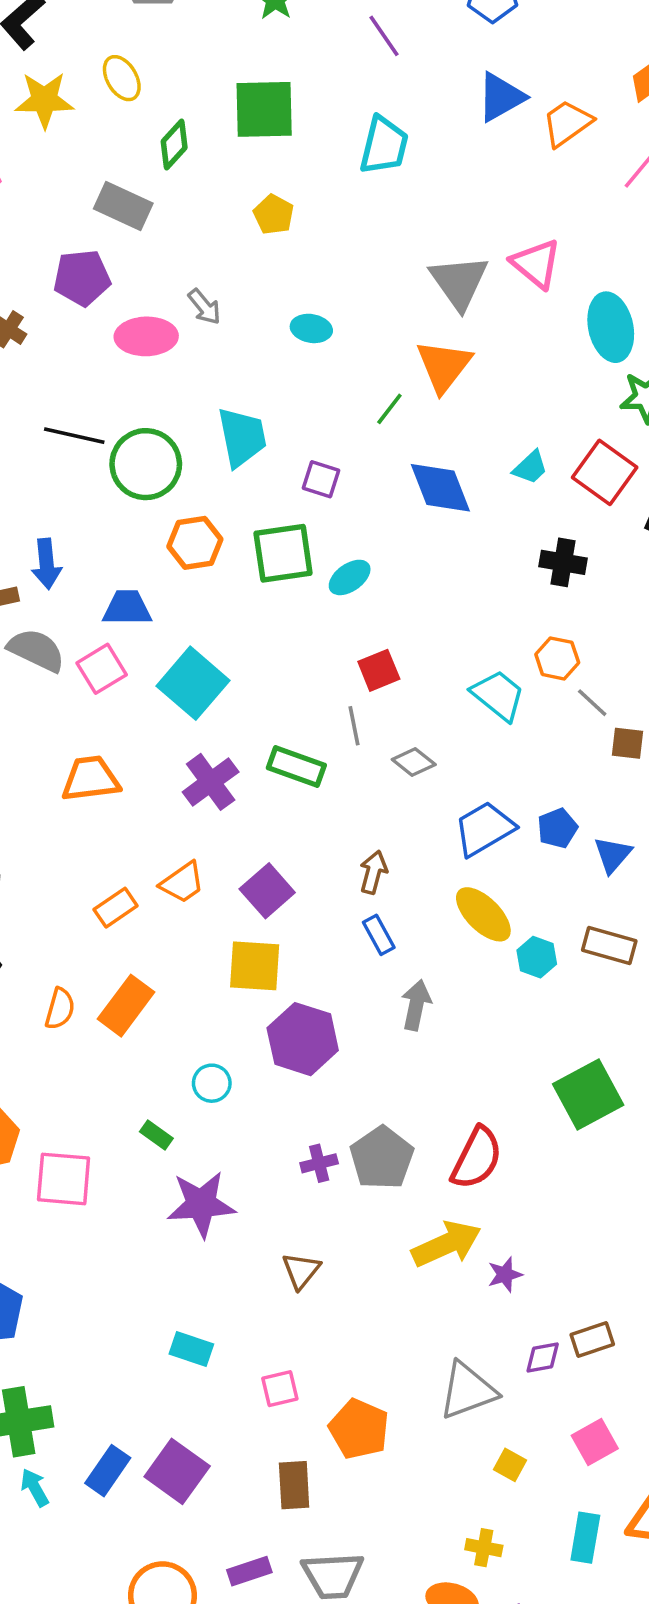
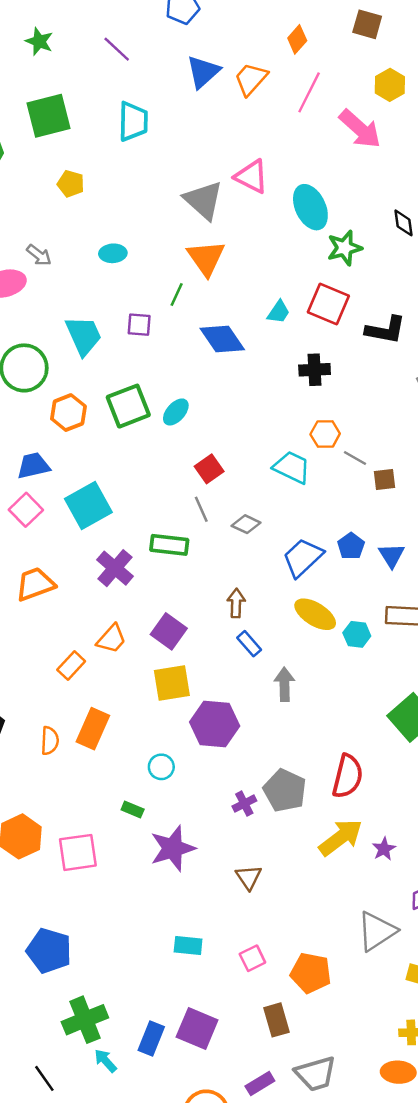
purple square: (321, 479) -> (139, 325), moved
cyan square: (193, 683) -> (88, 505), turned 33

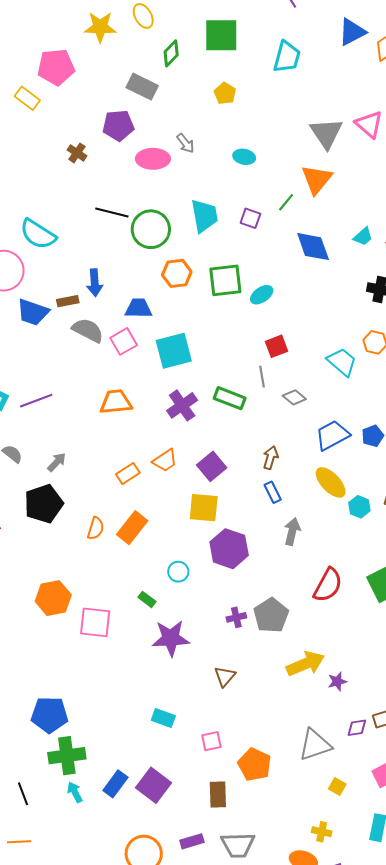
red semicircle: (348, 776) -> (328, 585), moved
blue pentagon: (49, 951) -> (50, 715), moved, turned -30

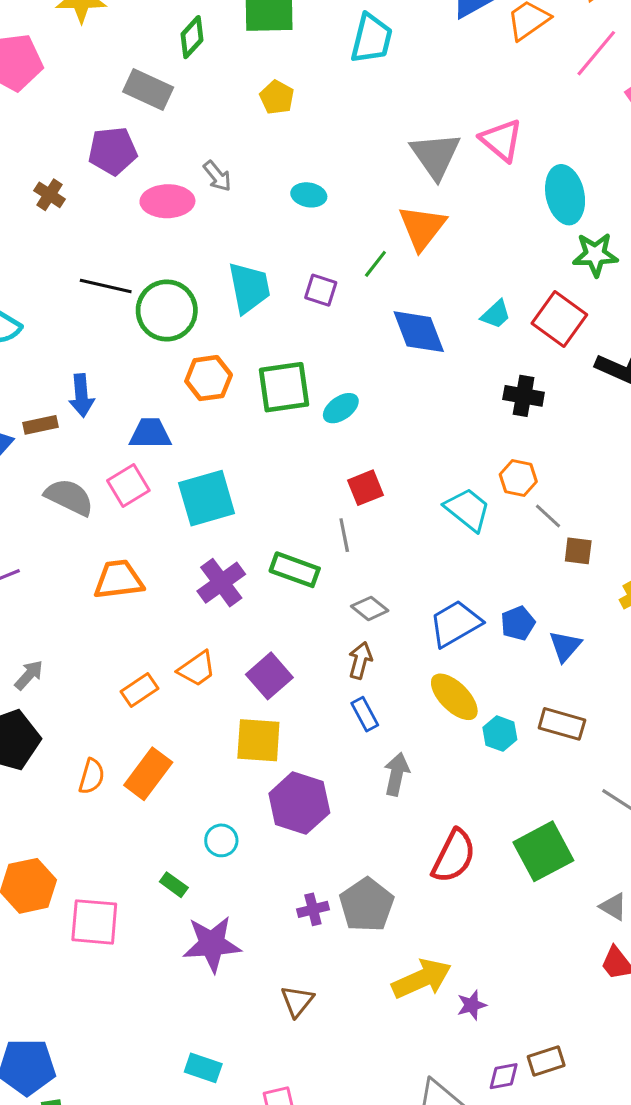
gray semicircle: (88, 330) -> (69, 497), moved
gray diamond: (294, 397) -> (370, 608), moved

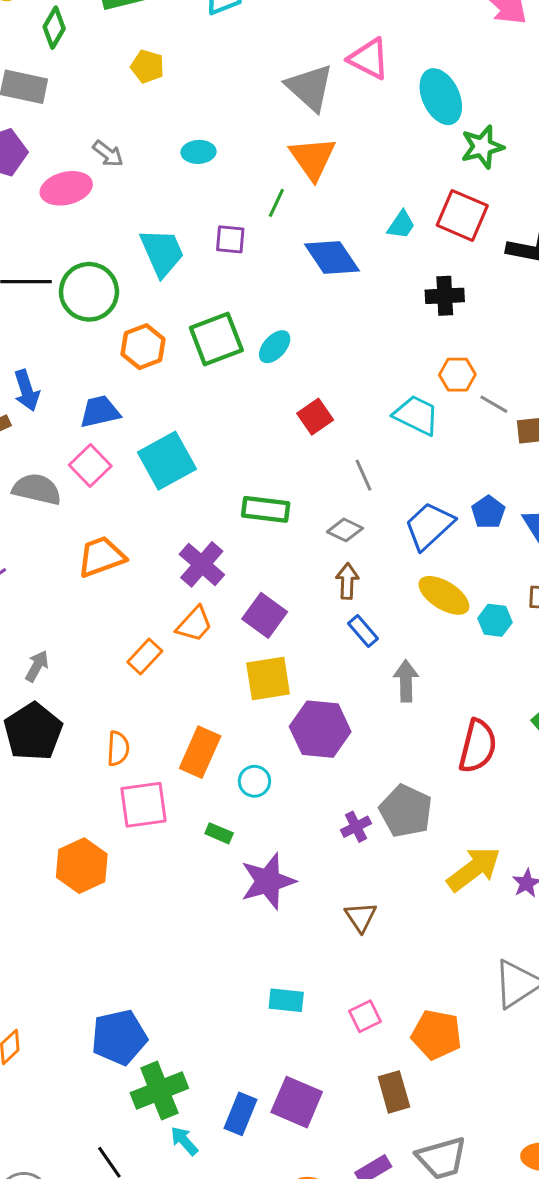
gray line: (344, 535) -> (363, 475), moved
purple cross: (221, 583) -> (202, 564), moved
orange rectangle: (148, 774) -> (200, 752), moved
pink square: (94, 922) -> (144, 805), moved

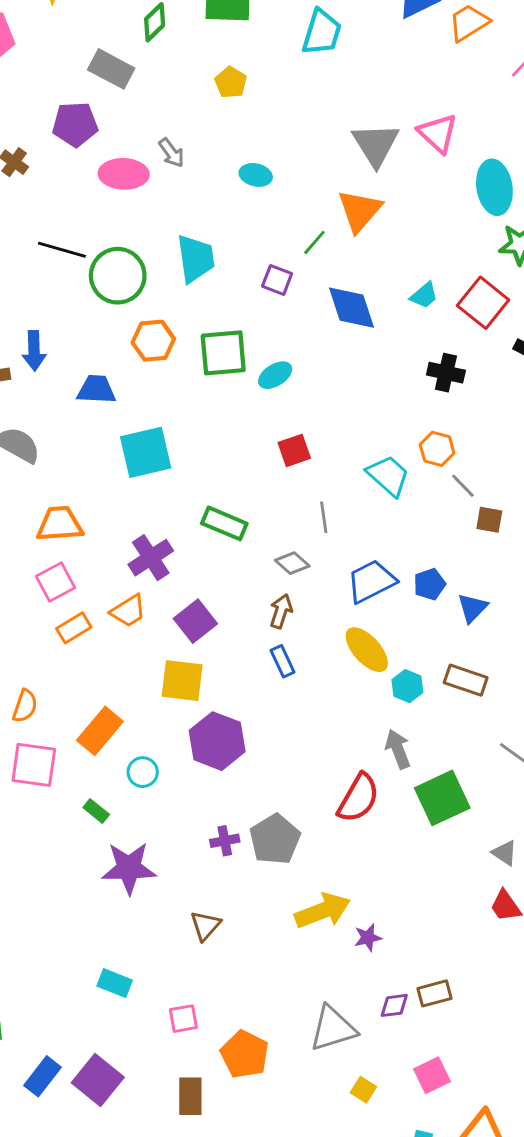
purple square: (230, 239) -> (277, 280), moved
pink square: (90, 466) -> (55, 582), moved
gray arrow: (406, 681) -> (398, 749), moved, turned -36

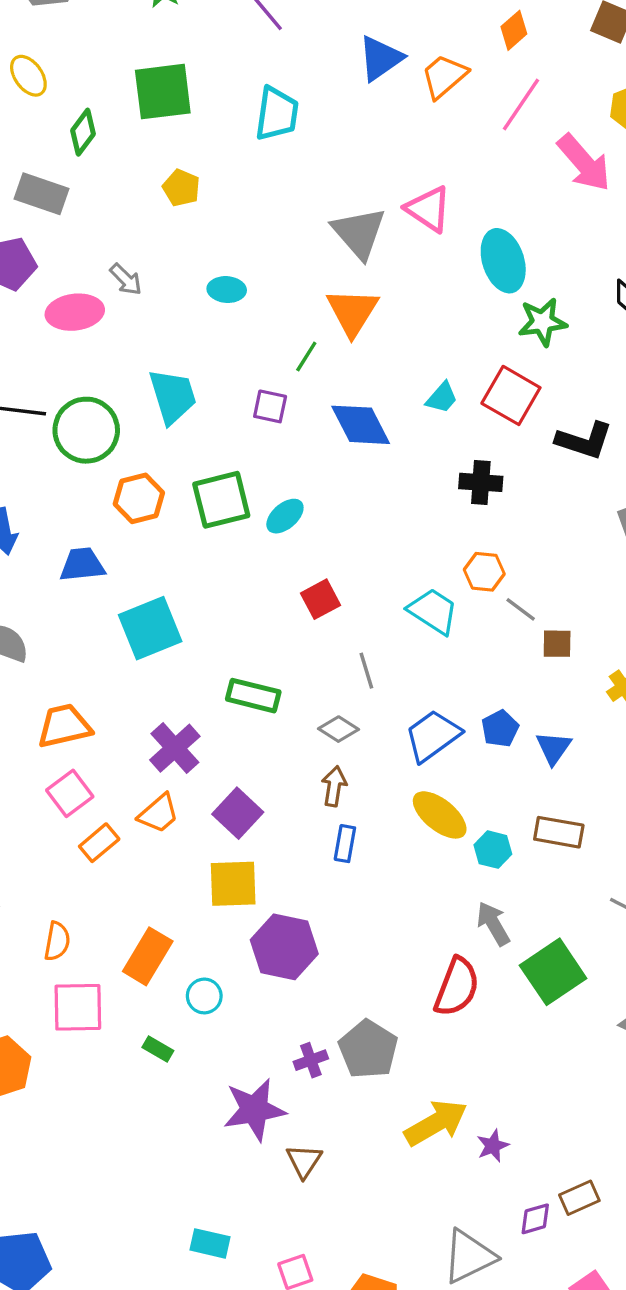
blue rectangle: (282, 661) -> (345, 844), turned 44
purple star: (129, 868) -> (254, 1110), moved

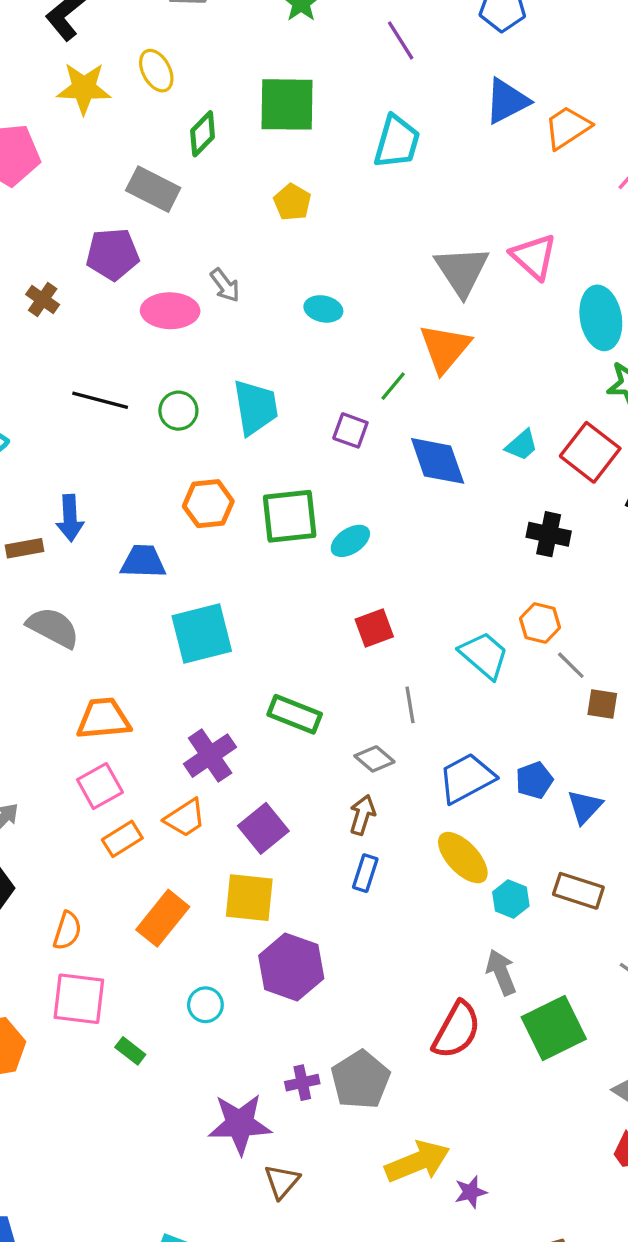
green circle: (86, 430) -> (178, 411), moved, size x0.6
orange rectangle: (148, 956) -> (163, 918), moved
green rectangle: (158, 1049) -> (130, 1051), moved

